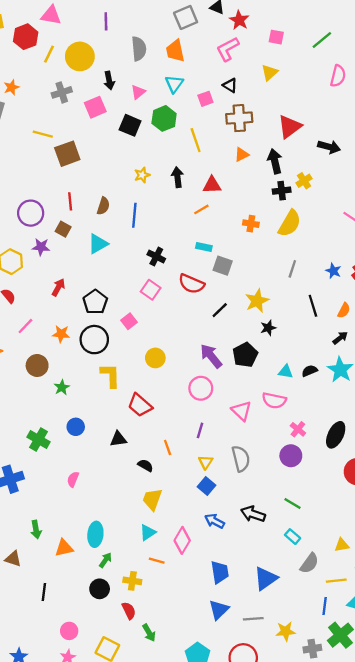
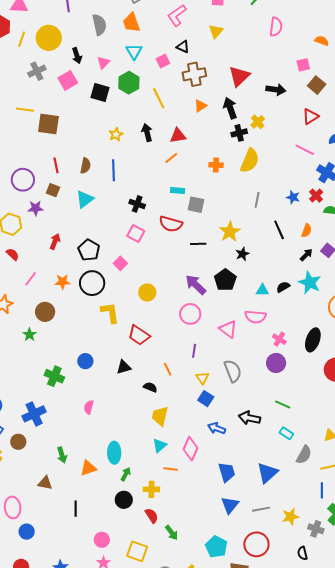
brown square: (67, 154) -> (48, 124), turned 35
black line: (220, 310) -> (198, 244), turned 49
green star: (62, 387) -> (29, 335), moved
gray cross: (312, 649) -> (316, 529), turned 35

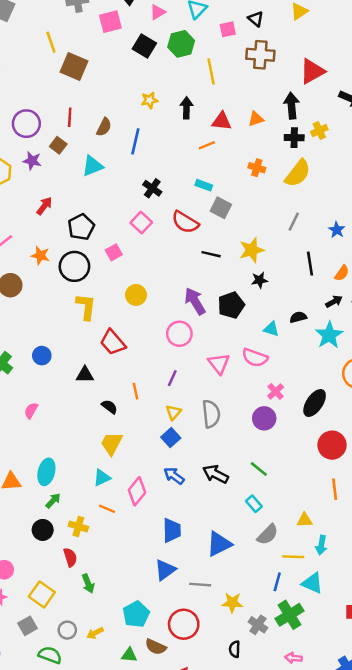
orange triangle: (200, 106) -> (256, 119), moved
yellow line: (25, 110) -> (51, 42), turned 48
black semicircle: (283, 287) -> (298, 317), moved

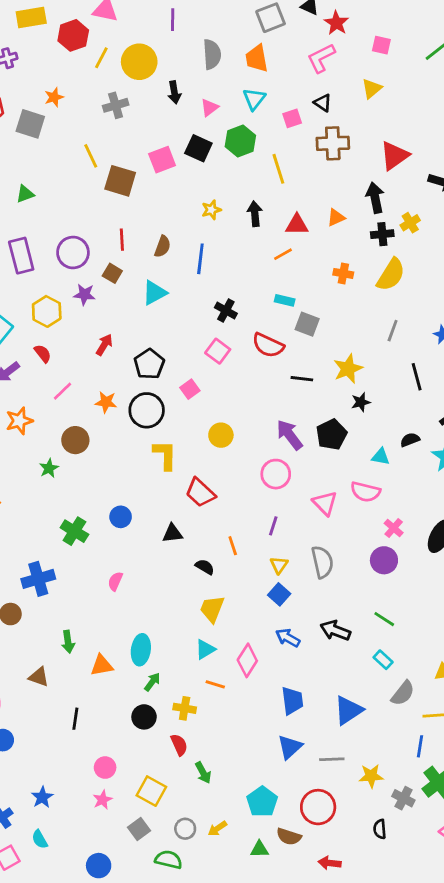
pink square: (110, 22) -> (162, 160), moved

